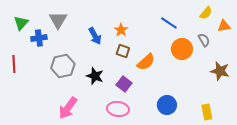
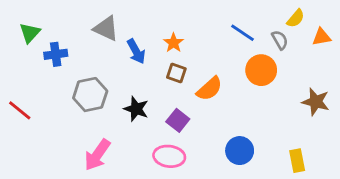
gray triangle: (58, 20) -> (106, 28), moved, turned -36
gray semicircle: (204, 40) -> (280, 40), moved
red line: (14, 64) -> (20, 110), moved, turned -48

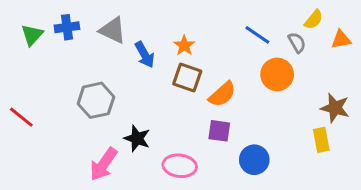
blue cross: (56, 54) -> (67, 27), moved
brown square: (176, 73) -> (187, 77), size x1.4
black star: (136, 109) -> (137, 138), moved
purple square: (178, 120) -> (219, 131), moved, turned -30
yellow rectangle: (297, 161) -> (321, 140), moved

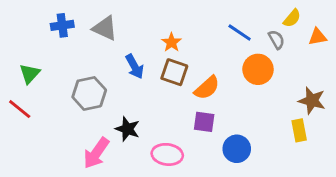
green triangle: (32, 35) -> (30, 74), moved
blue arrow: (145, 55) -> (135, 67), moved

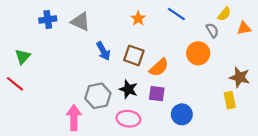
blue line: (240, 32) -> (176, 14), moved
orange star: (171, 42) -> (138, 18), moved
gray hexagon: (89, 93) -> (98, 96), moved
black star: (128, 129) -> (128, 89), moved
pink arrow: (96, 153) -> (74, 118), turned 145

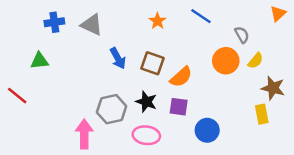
yellow semicircle: (224, 14) -> (256, 61), moved
orange triangle: (244, 28) -> (278, 14), moved, turned -32
green triangle: (23, 57) -> (40, 61), moved, turned 42

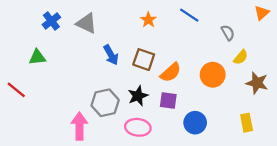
blue cross: (54, 22) -> (51, 21), turned -30
orange circle: (226, 61) -> (213, 75), moved
black star: (146, 102) -> (138, 96), turned 30
yellow rectangle: (262, 114) -> (247, 123), moved

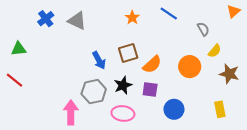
blue arrow: (111, 55) -> (99, 60), moved
green triangle: (37, 57) -> (19, 49), moved
brown square: (144, 60) -> (128, 53), turned -36

